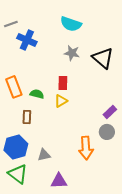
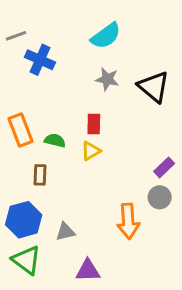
cyan semicircle: (71, 24) -> (106, 36), turned -55

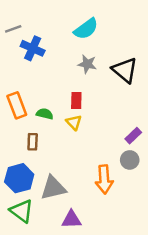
yellow triangle: (91, 151) -> (74, 122), turned -42
gray triangle: (65, 232) -> (53, 188), size x1.6

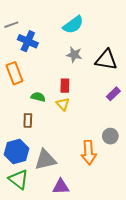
black triangle: (125, 70) -> (106, 60), turned -30
orange rectangle: (17, 105) -> (14, 73), moved
purple rectangle: (133, 136) -> (113, 94), moved

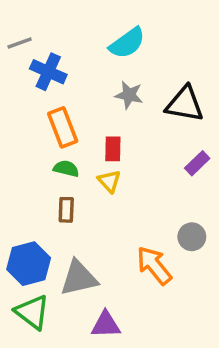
orange rectangle: (14, 73) -> (63, 127), moved
brown rectangle: (28, 121) -> (66, 210), moved
orange arrow: (89, 153) -> (154, 265), turned 145

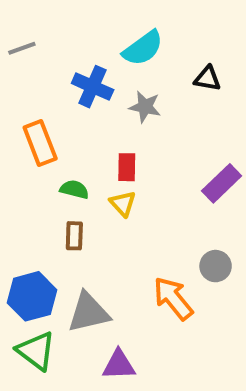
blue cross: (48, 72) -> (93, 87), moved
black triangle: (185, 104) -> (207, 78), moved, size x0.6
orange rectangle: (63, 127) -> (40, 143), moved
purple rectangle: (197, 163) -> (222, 183), size x1.4

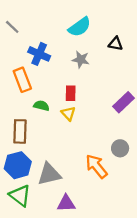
gray line: (22, 48) -> (12, 27), turned 64
blue cross: (93, 87) -> (39, 54), moved
brown rectangle: (74, 236) -> (20, 131), moved, size x1.5

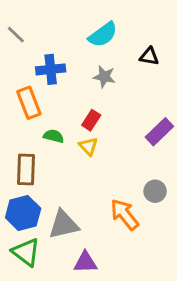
blue cross: (39, 54) -> (51, 69), turned -30
red rectangle: (71, 93) -> (91, 120), turned 32

